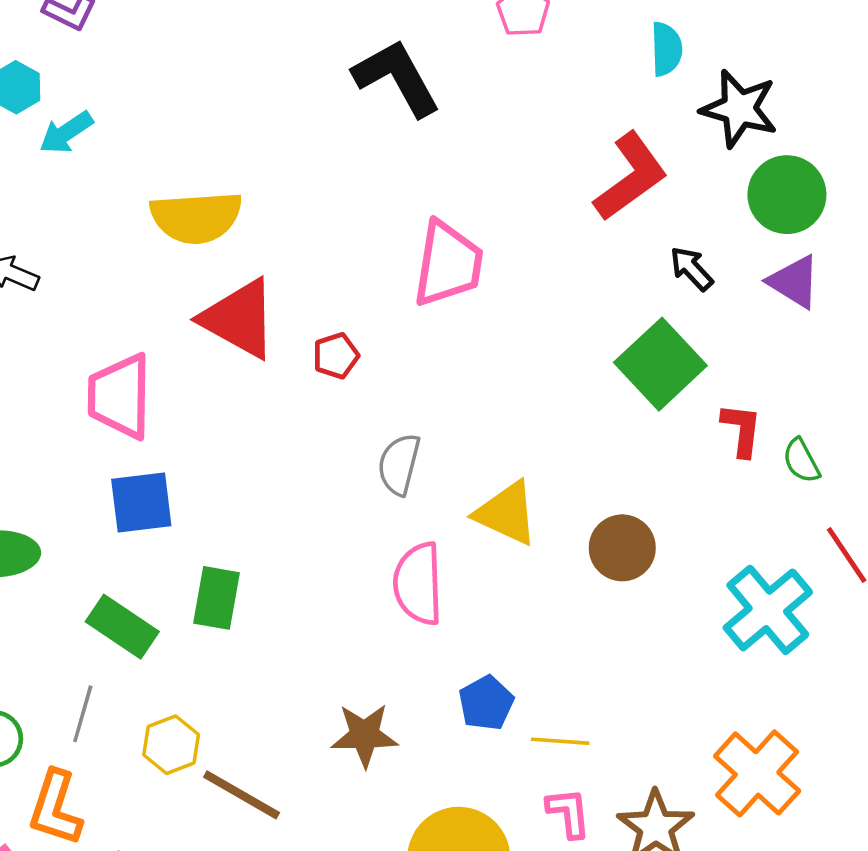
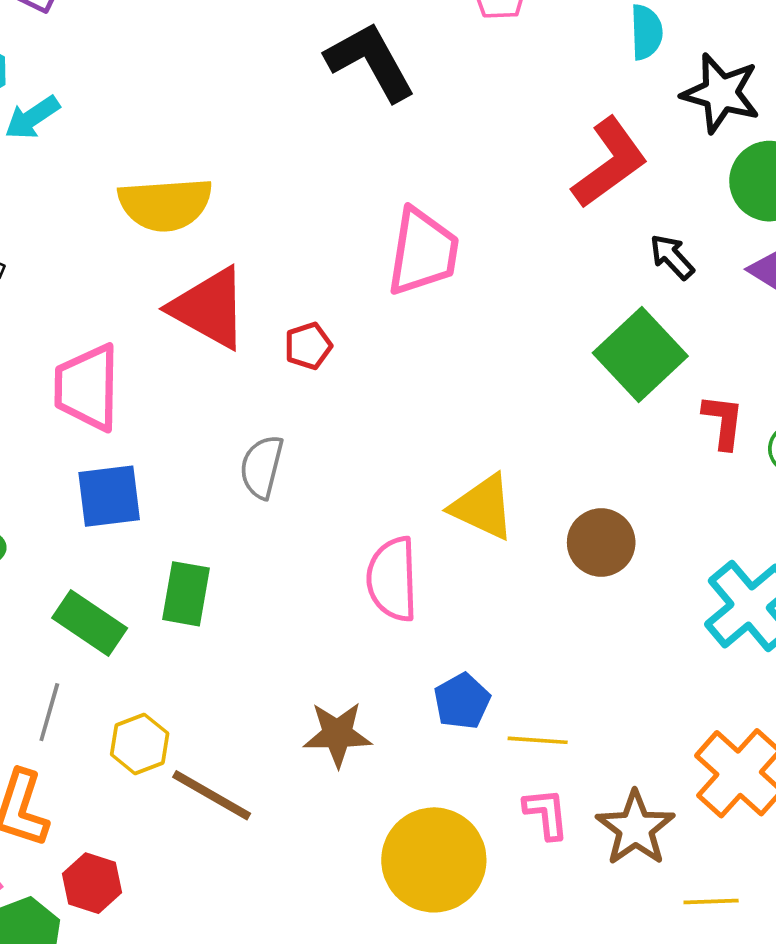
gray semicircle: (399, 464) -> (262, 467), moved

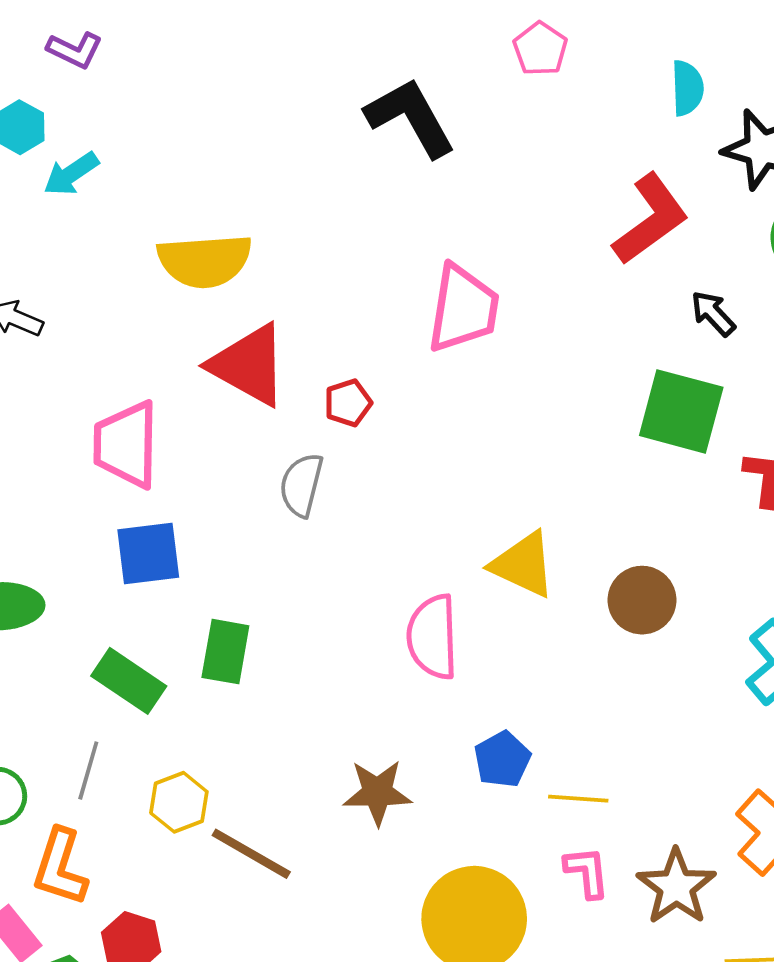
green square: (640, 354) -> (681, 411), turned -32
gray semicircle: (262, 467) -> (301, 485), moved

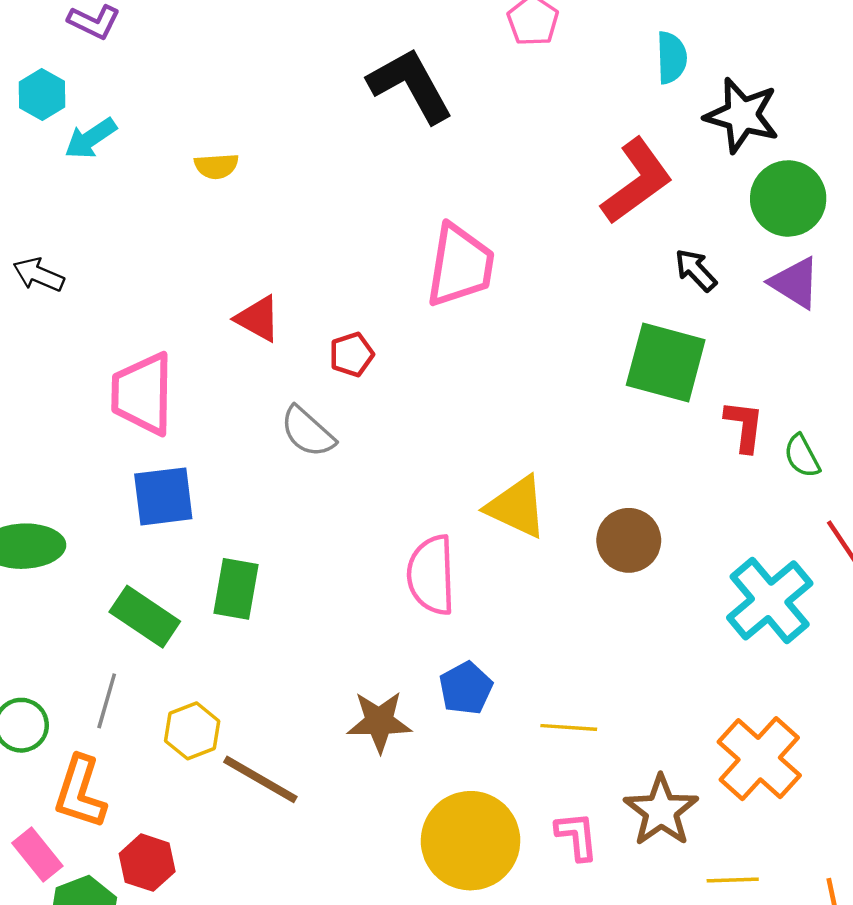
yellow semicircle: (205, 261) -> (216, 166), moved, size x0.5
red triangle: (249, 365) -> (258, 319), size x0.6
gray semicircle: (301, 485) -> (308, 432), turned -62
blue pentagon: (502, 759) -> (466, 688), moved
pink L-shape: (587, 872) -> (577, 836), moved

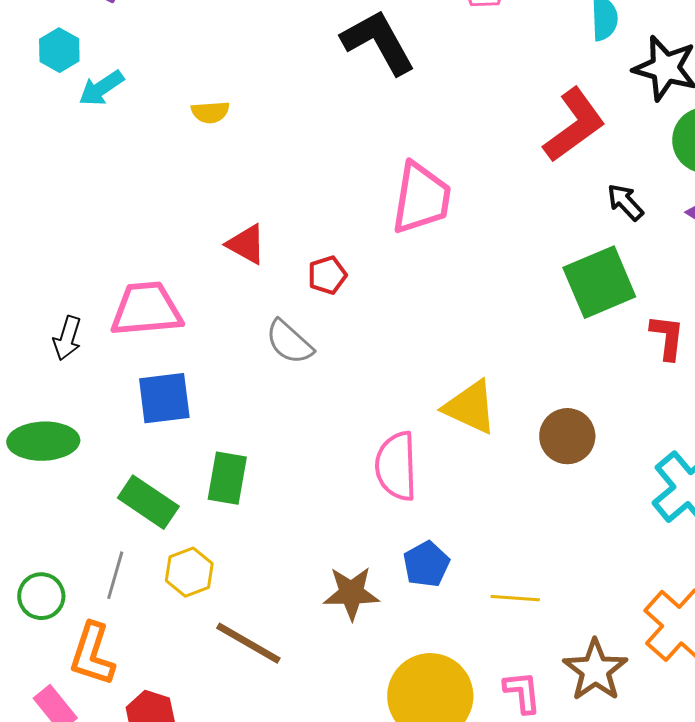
black arrow: (39, 275) -> (67, 338), moved, turned -96
green square: (666, 362) -> (599, 282), turned -38
pink trapezoid: (142, 394) -> (146, 309), turned 84
yellow hexagon: (192, 731) -> (189, 572), moved

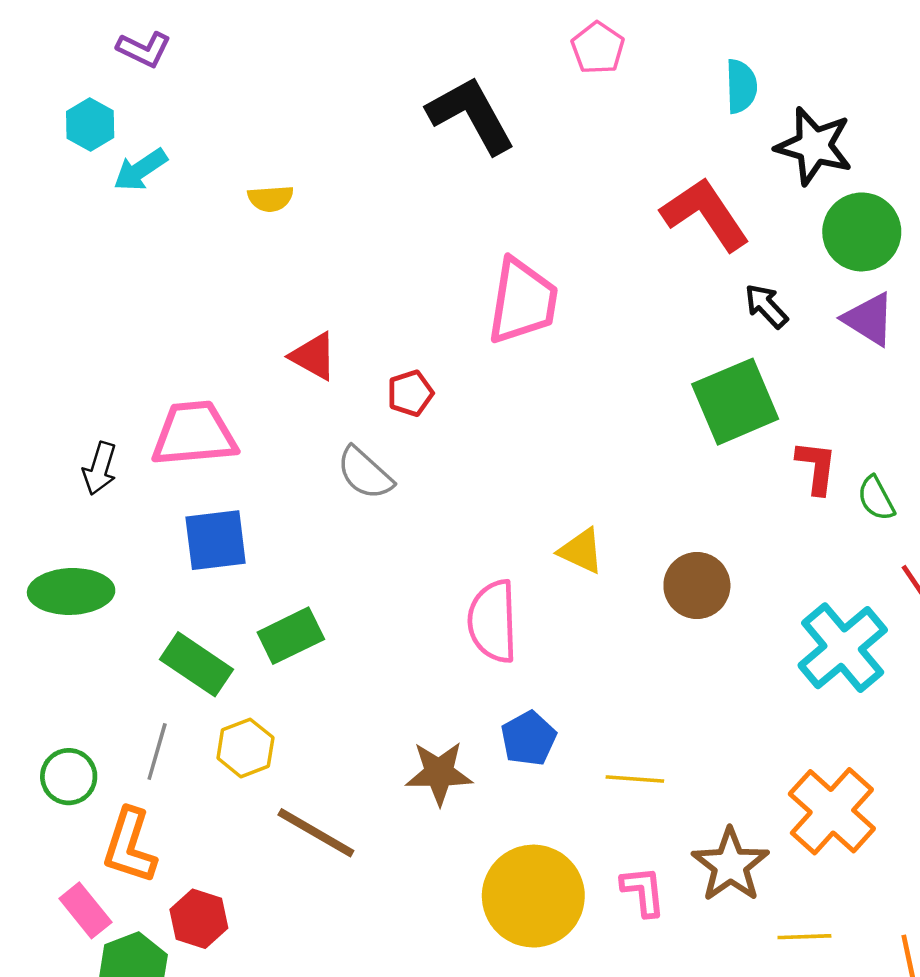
red L-shape: (574, 125) -> (705, 214), turned -88
yellow triangle: (470, 407) -> (581, 551), size x0.7
green rectangle: (227, 478) -> (291, 636), turned 54

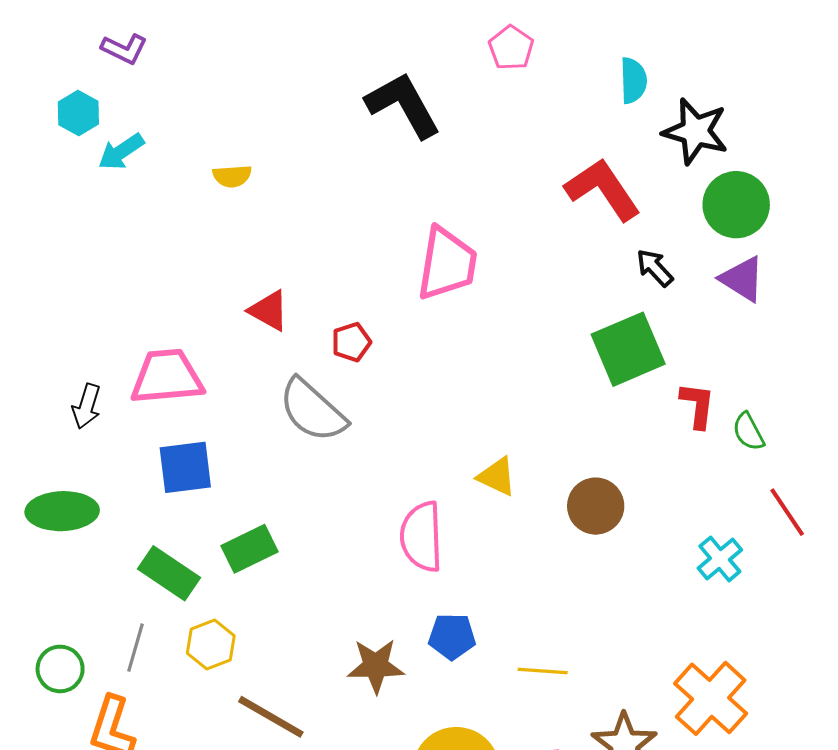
gray semicircle: (365, 473) -> (313, 410), size x1.4
cyan cross: (843, 648) -> (720, 559), size x0.6
blue pentagon: (529, 738) -> (452, 636), turned 30

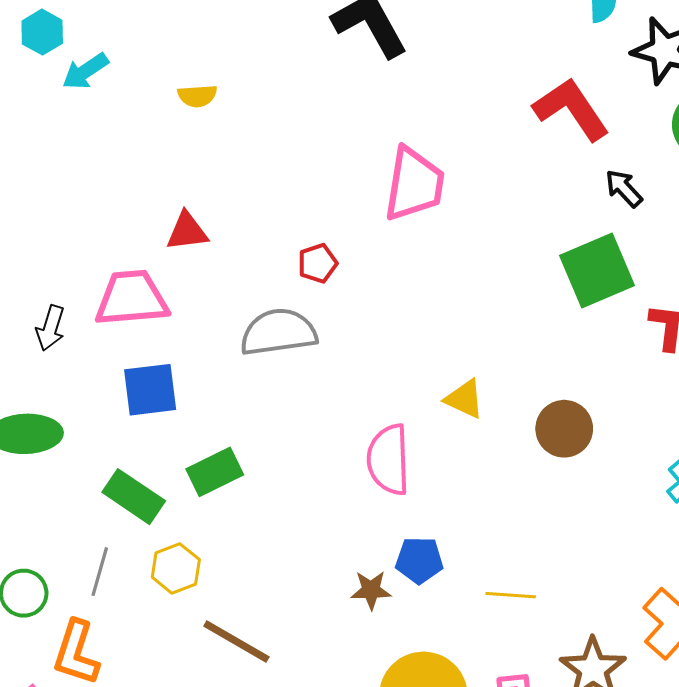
red triangle: (269, 311) -> (187, 231), moved, turned -36
gray semicircle: (313, 410) -> (279, 332), turned 130
brown star: (376, 666) -> (371, 590), moved, size x0.7

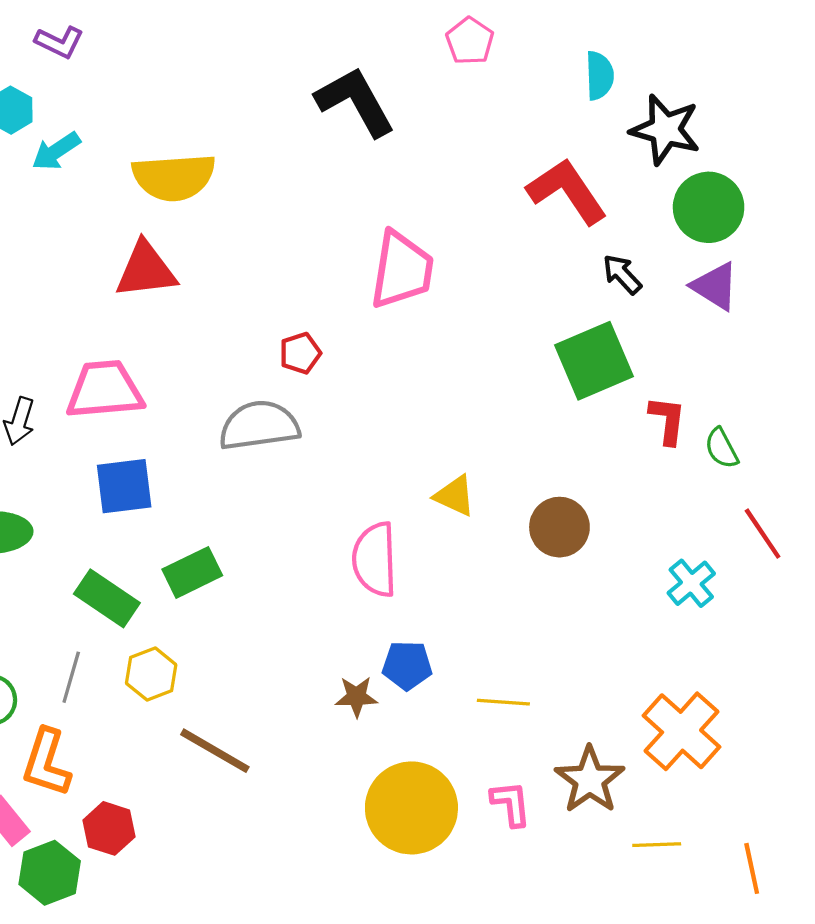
yellow semicircle: (197, 96) -> (174, 177), size x2.0
red triangle: (187, 231) -> (146, 270), moved, size x1.4

